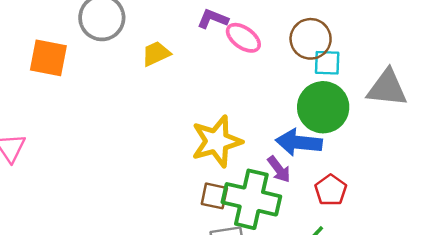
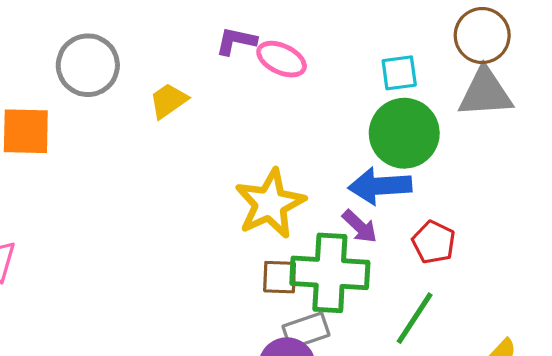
brown circle: (311, 39) -> (482, 35), moved

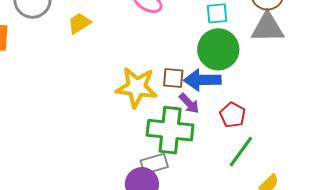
yellow star: (270, 204) -> (137, 87), turned 30
brown square: (280, 277) -> (173, 78), moved
green line: (415, 318) -> (241, 152), moved

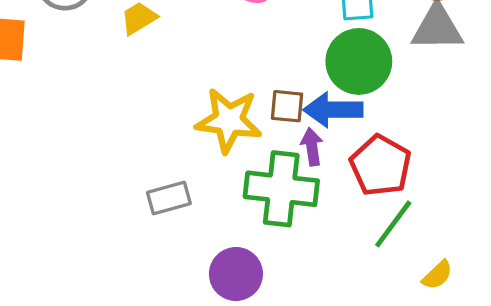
purple arrow: (189, 103) -> (312, 147), turned -145
red pentagon: (233, 115) -> (381, 166), size x1.5
gray rectangle: (154, 164) -> (169, 198), moved

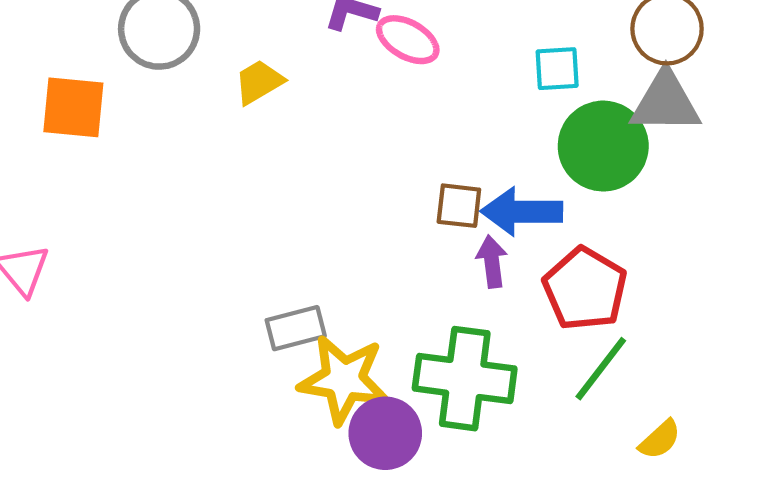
green circle: (359, 61) -> (603, 146), moved
yellow star: (229, 120) -> (344, 380), moved
green cross: (281, 189) -> (465, 379), moved

